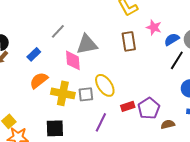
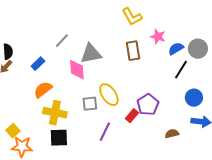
yellow cross: (63, 93) -> (55, 113), moved
red rectangle: (128, 106) -> (132, 116), turned -32
purple pentagon: (149, 108) -> (148, 105), moved

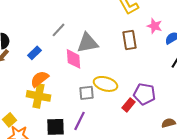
yellow ellipse: (109, 95) -> (106, 84), turned -40
purple pentagon: (148, 105) -> (144, 94), turned -30
yellow cross: (55, 113) -> (38, 96), moved
purple line: (105, 132) -> (80, 121), moved

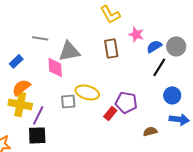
gray line: (58, 30) -> (40, 38), turned 56
purple line: (80, 121) -> (38, 115), moved

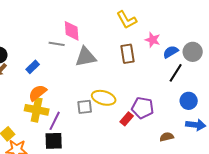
pink diamond: (55, 67) -> (72, 31), moved

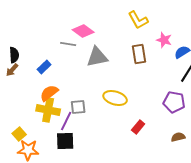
pink diamond: (72, 31) -> (83, 31), turned -50
gray square: (85, 107) -> (78, 107), moved
purple pentagon: (143, 108) -> (174, 102), moved
red rectangle: (127, 119) -> (138, 127), moved

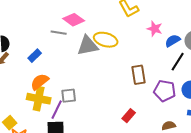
brown rectangle: (139, 54) -> (139, 75), moved
yellow ellipse: (115, 98) -> (106, 40), moved

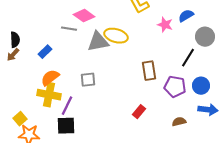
blue semicircle: (173, 41) -> (186, 16), moved
gray square: (69, 96) -> (88, 80), moved

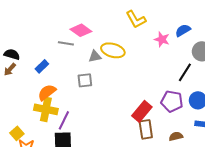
black semicircle: (15, 40) -> (12, 54), turned -70
gray triangle: (98, 42) -> (95, 56), size x0.6
brown rectangle: (149, 71) -> (146, 129), moved
gray square: (88, 80) -> (85, 80), moved
red rectangle: (139, 112) -> (142, 111), moved, size x1.5

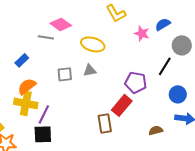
gray triangle: (95, 56) -> (90, 70), moved
purple pentagon: (172, 101) -> (136, 82), moved
brown rectangle: (146, 129) -> (105, 123), moved

